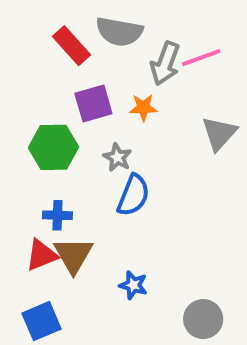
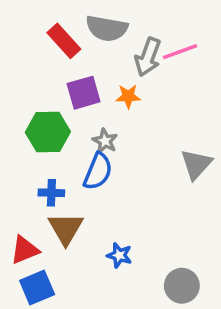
gray triangle: (219, 133) -> (196, 164), moved
blue semicircle: (133, 195) -> (98, 171), moved
red triangle: (42, 255) -> (25, 250), moved

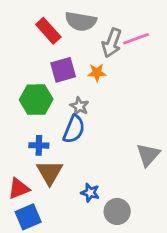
gray triangle: (196, 164) -> (148, 155), moved
gray circle: (182, 286) -> (117, 211), moved

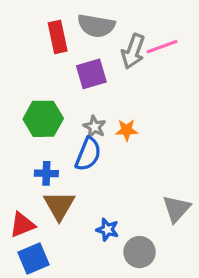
red rectangle: (48, 31) -> (58, 37), turned 30
purple square: (63, 70) -> (91, 74), moved
orange star: (97, 73) -> (127, 130), moved
gray triangle: (148, 155) -> (176, 209), moved

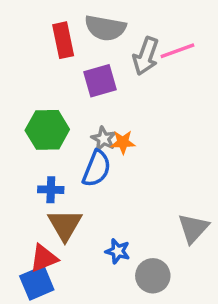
orange star: (127, 130) -> (123, 142), moved
red triangle: (22, 225) -> (44, 258), moved

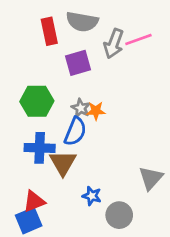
blue cross: (51, 190) -> (40, 148), size x1.5
brown triangle: (65, 225) -> (63, 163), moved

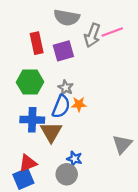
red rectangle: (49, 31) -> (37, 43), moved
orange star: (96, 111) -> (79, 104), moved
gray circle: (119, 215) -> (67, 174), moved

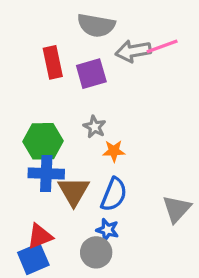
gray arrow: (92, 35) -> (133, 51), turned 60
green hexagon: (30, 82) -> (43, 141), moved
blue semicircle: (61, 106) -> (114, 194), moved

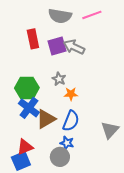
pink line: (162, 46) -> (92, 15), moved
gray arrow: (133, 51) -> (74, 47), moved, turned 35
blue cross: (46, 173) -> (29, 108), turned 35
brown triangle: (74, 191) -> (46, 119), turned 30

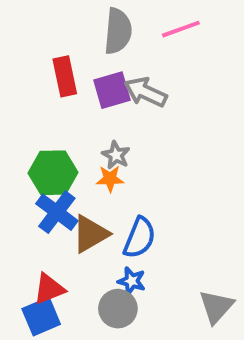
gray semicircle: (60, 16) -> (118, 31), turned -95
orange star: (71, 94) -> (110, 179), moved
gray triangle: (110, 130) -> (216, 307), moved

